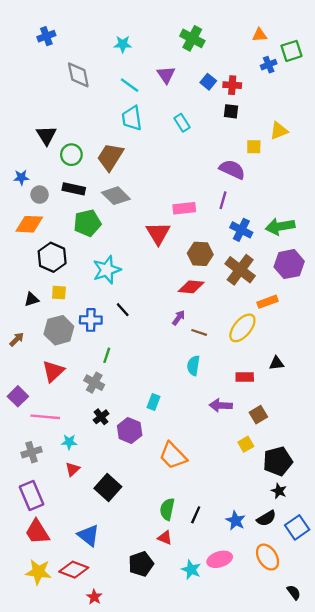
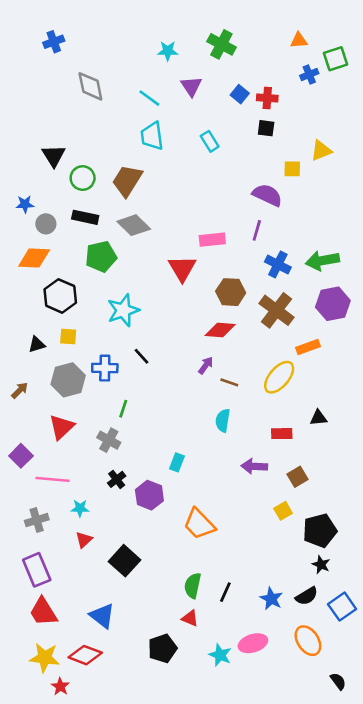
cyan star: (123, 44) -> (168, 51), moved
red star: (94, 597) -> (60, 686), moved

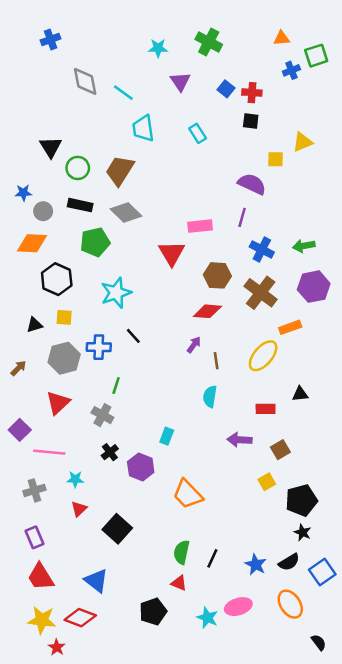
cyan line: (149, 98) -> (123, 93), moved
green arrow: (322, 261) -> (304, 246), size x0.7
brown line: (229, 382) -> (216, 361), turned 63
purple rectangle: (37, 570) -> (34, 537), size x0.7

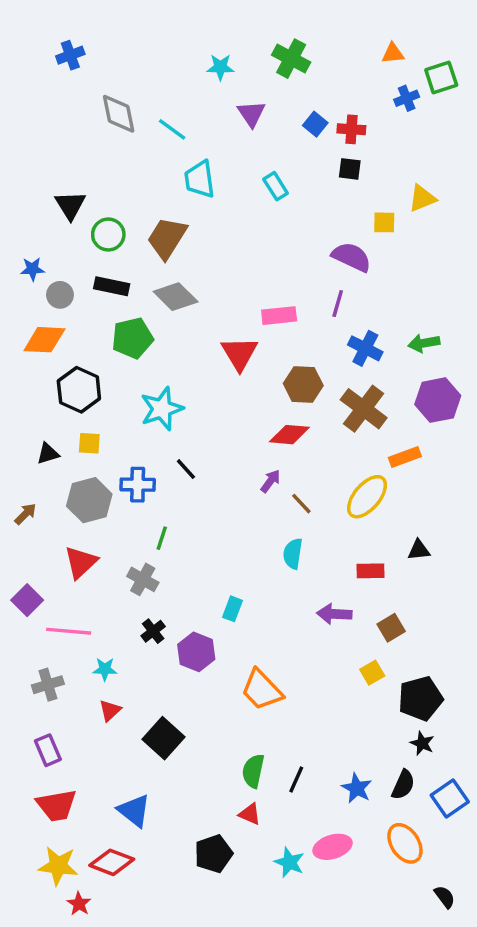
brown line: (216, 361) -> (301, 504), turned -35
black semicircle: (289, 562) -> (403, 785), turned -35
red trapezoid: (41, 577) -> (57, 805), turned -68

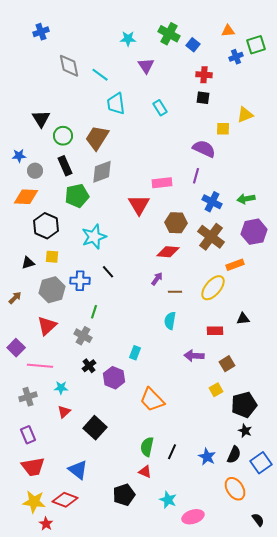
blue square: (315, 124) -> (193, 45), moved
black rectangle: (112, 286) -> (65, 166), turned 54
gray diamond: (176, 297) -> (102, 172), turned -65
brown line: (301, 504) -> (175, 292), turned -48
pink ellipse: (333, 847) -> (193, 517), moved

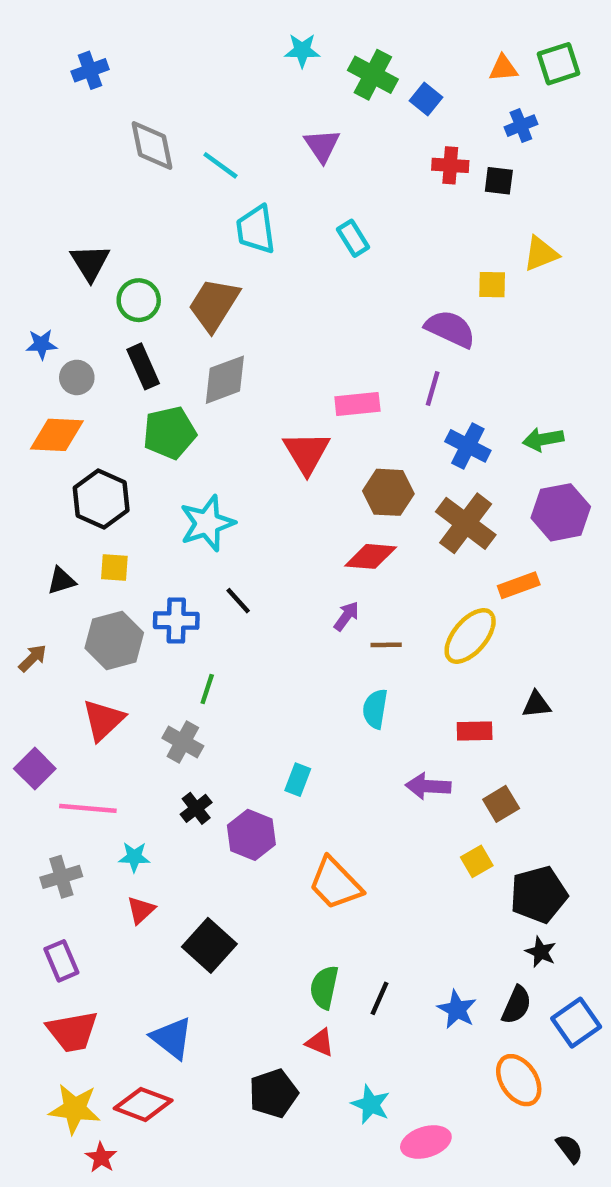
cyan star: (128, 39) -> (302, 50), moved
green square: (256, 45) -> (558, 64), moved
black square: (203, 98) -> (499, 181), moved

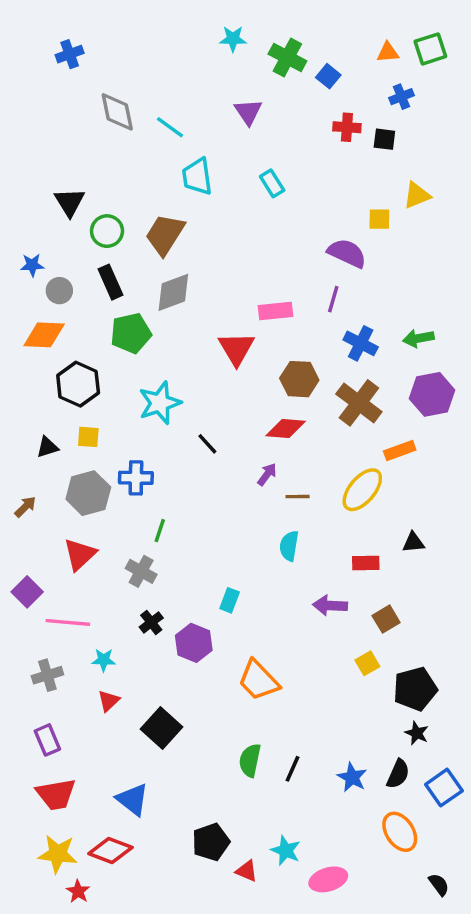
black line: (238, 601) -> (207, 444), moved
red triangle: (320, 1043) -> (247, 871), moved

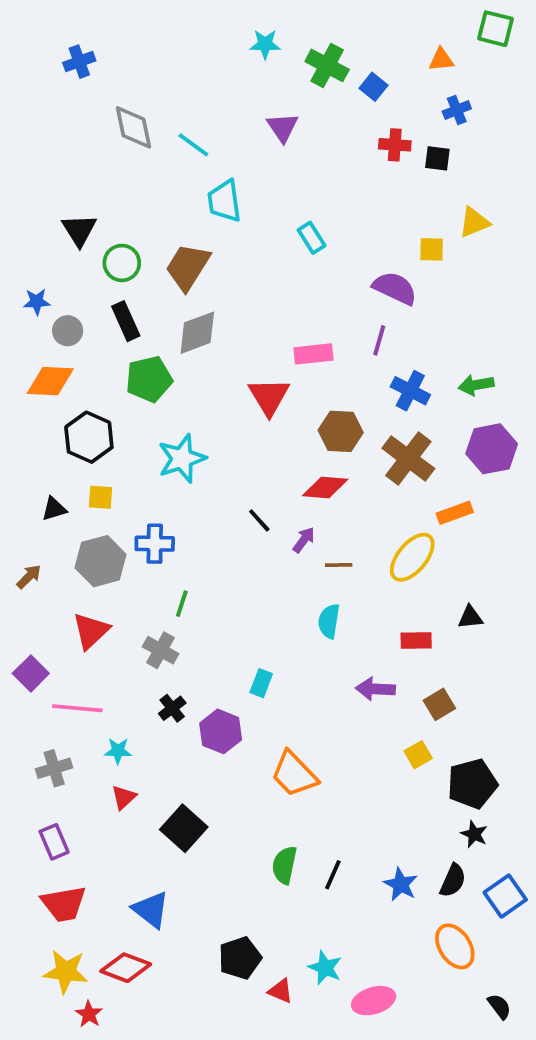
green square: (430, 49) -> (495, 29), moved, turned 32
cyan rectangle: (272, 183) -> (312, 238), moved
black line: (207, 444) -> (259, 520), moved

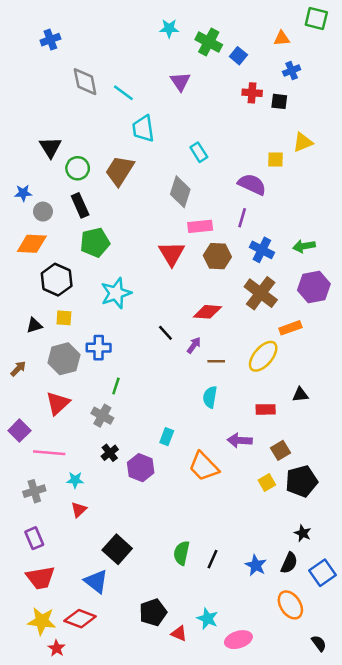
gray diamond: (197, 333) -> (180, 192), moved, turned -52
brown hexagon: (341, 431) -> (217, 256), moved
orange trapezoid: (294, 774) -> (204, 466), moved
black pentagon: (472, 784) -> (302, 481), moved
black square: (184, 828) -> (117, 549), moved

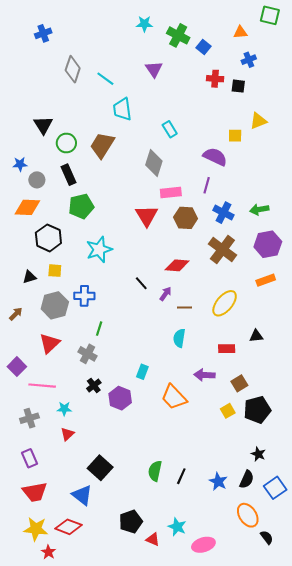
gray diamond: (85, 82) -> (73, 69), turned 30
orange rectangle: (290, 328) -> (266, 280), moved
black semicircle: (319, 643) -> (267, 537), moved

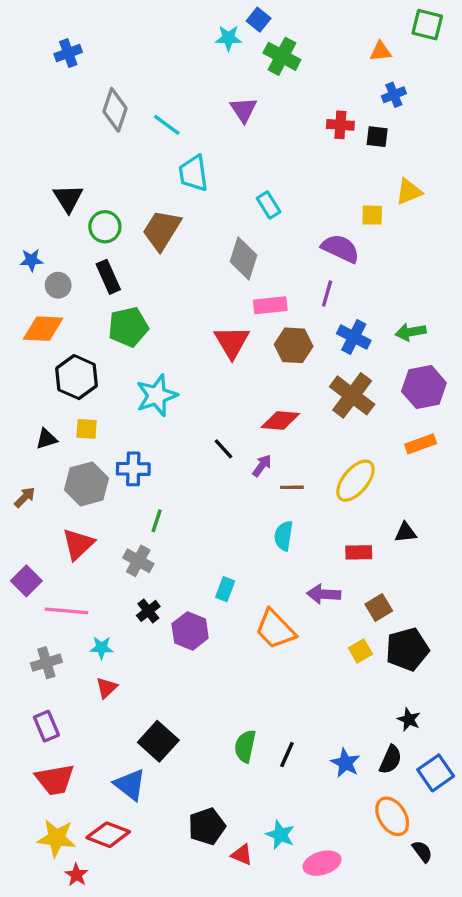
blue square: (203, 47) -> (259, 20), moved

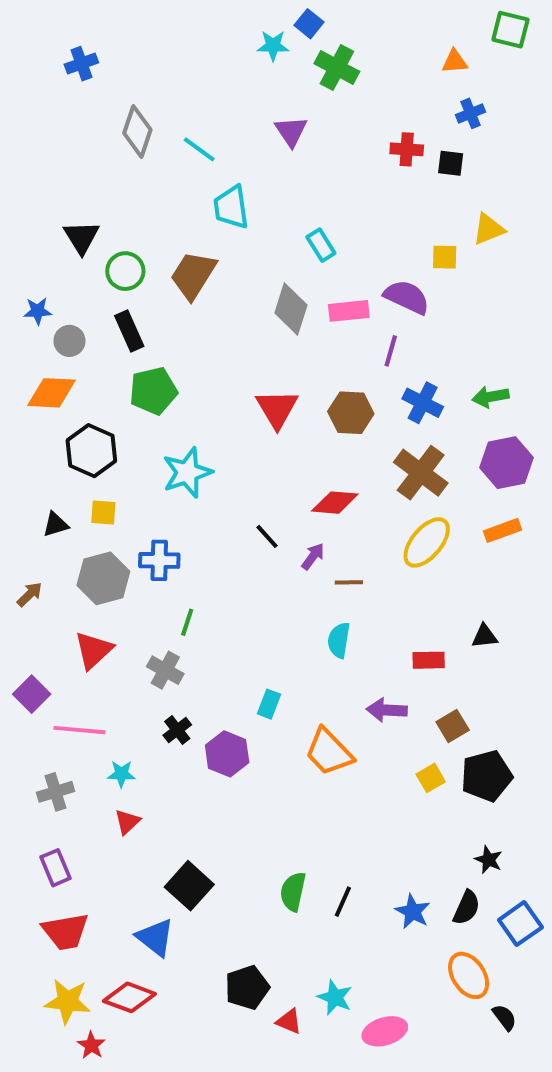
pink rectangle: (270, 305) -> (349, 311), moved
yellow ellipse: (355, 481) -> (427, 542), moved

